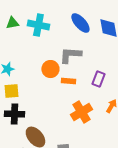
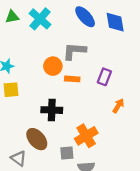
cyan cross: (38, 25) -> (40, 19), turned 30
orange cross: (81, 112) -> (86, 136), moved
black cross: (14, 114) -> (52, 110), moved

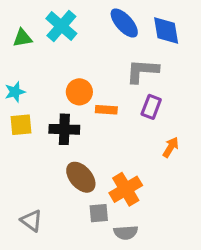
green triangle: (12, 17) -> (22, 38), moved
gray L-shape: (74, 51) -> (142, 71), moved
black cross: (52, 110) -> (64, 129), moved
brown ellipse: (37, 139) -> (81, 177), moved

